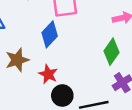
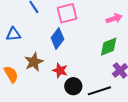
green diamond: (112, 52) -> (109, 47), turned 40

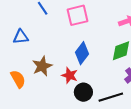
blue diamond: (57, 38) -> (82, 53), moved

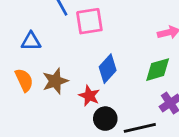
pink square: (77, 15) -> (89, 21), moved
orange semicircle: (18, 79) -> (24, 80), moved

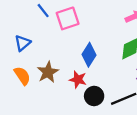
blue triangle: (31, 41) -> (23, 43), turned -30

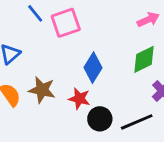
brown star: (48, 72) -> (42, 90), turned -30

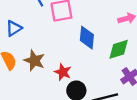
blue diamond: (93, 68) -> (87, 38), moved, turned -35

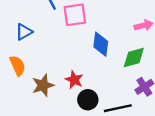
brown star: (34, 61) -> (43, 85), moved, turned 30

